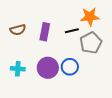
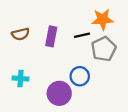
purple circle: (48, 68) -> (59, 93), moved

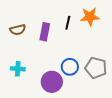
black line: (82, 35) -> (68, 23), moved, turned -64
gray pentagon: (104, 49) -> (96, 68), moved, turned -30

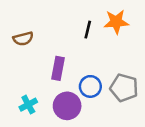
purple rectangle: (45, 32) -> (58, 68), moved
cyan cross: (18, 69) -> (28, 105), moved, turned -32

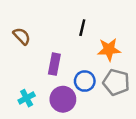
orange star: (116, 22) -> (109, 50), moved
brown semicircle: (23, 39) -> (22, 36), turned -120

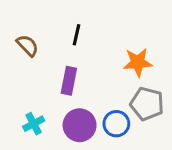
black line: (82, 28) -> (76, 35), moved
blue circle: (85, 81) -> (116, 124), moved

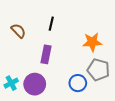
cyan cross: (34, 124) -> (11, 83), moved
purple circle: (80, 125) -> (35, 84), moved

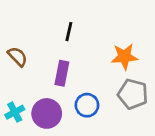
brown semicircle: (18, 31) -> (18, 57), moved
blue circle: (78, 83) -> (87, 105), moved

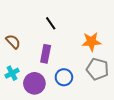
black line: (69, 32) -> (51, 23), turned -48
cyan cross: (15, 112) -> (12, 73), moved

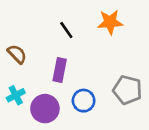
orange star: (91, 42) -> (110, 22), moved

